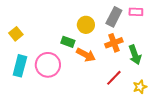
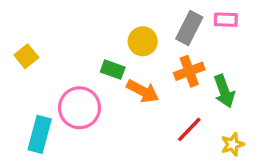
cyan rectangle: (20, 66) -> (40, 134), moved

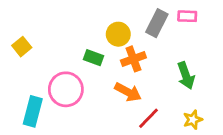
orange cross: (189, 71) -> (133, 59), moved
orange arrow: (143, 91) -> (128, 92), moved
red line: (189, 129) -> (149, 118), moved

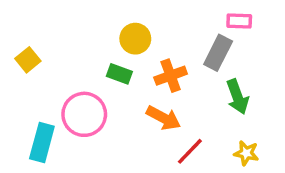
gray rectangle: (157, 23) -> (218, 53), moved
yellow circle: (118, 34) -> (135, 39), moved
yellow star: (193, 120) -> (246, 153), turned 30

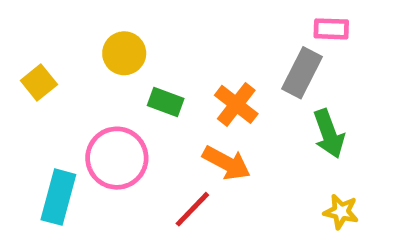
yellow circle: (135, 39) -> (124, 53), moved
orange cross: (171, 76) -> (236, 104), turned -32
red line: (190, 151) -> (192, 209), moved

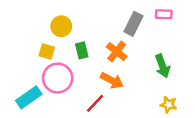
gray rectangle: (302, 73) -> (134, 24), moved
yellow square: (39, 83) -> (47, 52), moved, turned -35
green rectangle: (166, 102) -> (82, 50), turned 56
cyan rectangle: (58, 197) -> (29, 97), turned 40

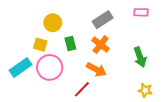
gray rectangle: (134, 24) -> (103, 20), moved, turned 30
cyan rectangle: (29, 97) -> (21, 67), moved

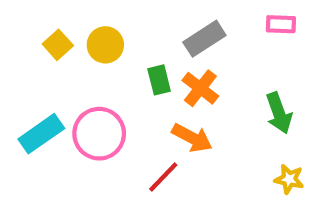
green rectangle: (70, 44) -> (159, 80), moved
yellow square: (40, 45) -> (58, 45), moved, turned 32

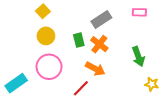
yellow square: (58, 45) -> (43, 11), moved
yellow circle: (105, 45) -> (46, 36), moved
cyan rectangle: (41, 134) -> (16, 83), moved
yellow star: (289, 179) -> (152, 84), moved

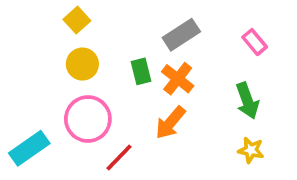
pink rectangle: (139, 12) -> (255, 42), moved, turned 48
orange arrow: (95, 69) -> (170, 123), turned 102
yellow star: (152, 84) -> (251, 150), moved
red line: (81, 88) -> (119, 157), moved

